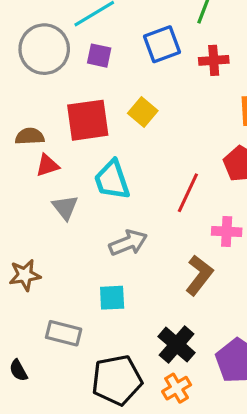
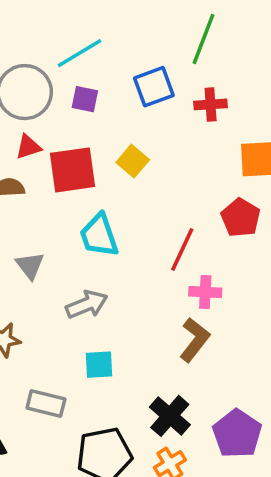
red triangle: (47, 165) -> (28, 147), moved
gray triangle: (65, 207) -> (30, 265), moved
pink cross: (227, 232) -> (205, 292), moved
gray arrow: (128, 243) -> (87, 304), moved

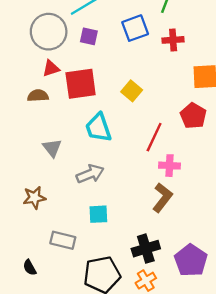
yellow square: (133, 161) -> (132, 91), moved
black cross: (170, 416) -> (146, 249), turned 32

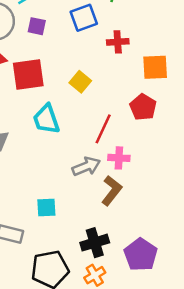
red cross: (173, 40) -> (118, 42), moved
gray arrow: (90, 174) -> (86, 166), moved

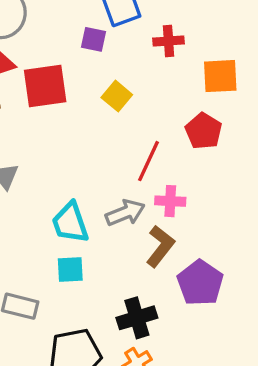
purple square: (37, 26) -> (94, 39), moved
cyan trapezoid: (46, 119) -> (70, 223), moved
purple pentagon: (141, 255) -> (200, 283), moved

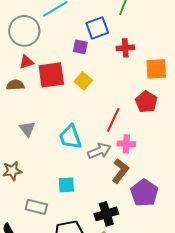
yellow square: (117, 96) -> (83, 81), moved
cyan trapezoid: (70, 223) -> (70, 137), moved

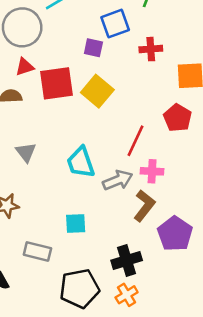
yellow square: (83, 81) -> (97, 91), size x1.4

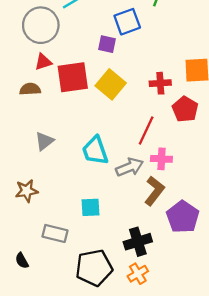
red cross: (151, 49) -> (160, 83), moved
gray triangle: (26, 152) -> (44, 141), turned 30

